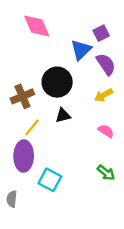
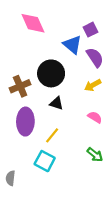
blue triangle: (81, 50) -> (72, 45), turned -36
black triangle: (63, 115) -> (56, 103), turned 32
yellow line: (32, 127) -> (52, 135), moved
purple ellipse: (24, 156) -> (25, 122), moved

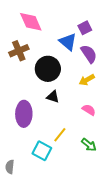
brown cross: (20, 86) -> (19, 51), moved
yellow line: (52, 135) -> (60, 135), moved

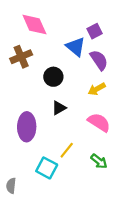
black circle: (48, 69) -> (53, 77), size x0.7
black triangle: (53, 97) -> (59, 108), turned -48
pink semicircle: (89, 110) -> (99, 122), size x1.5

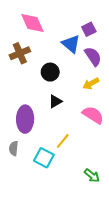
green arrow: (99, 161) -> (92, 176), moved
gray semicircle: (11, 186) -> (14, 148), moved

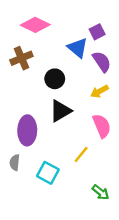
pink diamond: (32, 23) -> (35, 25), turned -40
black triangle: (55, 101) -> (60, 111), size x1.5
pink semicircle: (93, 115) -> (102, 126), turned 35
yellow line: (63, 141) -> (81, 154), moved

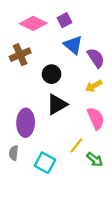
purple square: (97, 32) -> (64, 20), moved
green arrow: (101, 192) -> (95, 159), moved

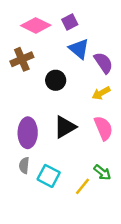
black triangle: (57, 104) -> (65, 127), moved
yellow line: (76, 145) -> (82, 186), moved
gray semicircle: (14, 153) -> (24, 165), moved

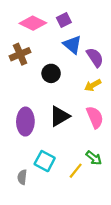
gray semicircle: (24, 165) -> (22, 177), moved

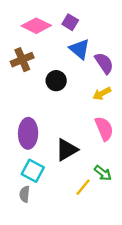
purple square: (64, 20) -> (70, 22), turned -32
black triangle: (60, 116) -> (67, 150), moved
cyan square: (45, 161) -> (33, 171), moved

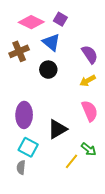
blue triangle: (80, 49) -> (51, 42), moved

